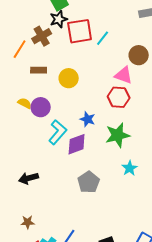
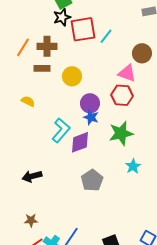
brown cross: (42, 36) -> (47, 46), moved, turned 30
purple circle: (41, 107) -> (90, 103), moved

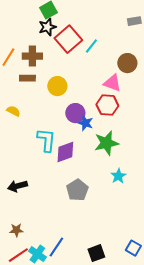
red square: (83, 29) -> (68, 39), turned -32
blue star: (91, 117) -> (85, 123), moved
cyan L-shape: (61, 130) -> (46, 140), turned -35

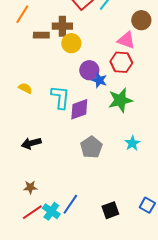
brown cross: (32, 56) -> (62, 26), moved
yellow semicircle: (13, 111) -> (25, 88), moved
cyan star: (118, 176) -> (132, 143), moved

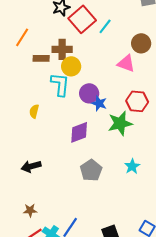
red hexagon: (121, 62) -> (137, 101), moved
yellow semicircle: (25, 88) -> (34, 111), moved, turned -104
cyan L-shape: (60, 97) -> (60, 84), moved

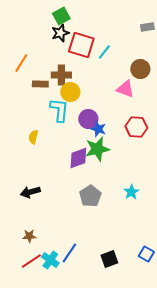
red square: (82, 19) -> (81, 45), turned -32
green star: (120, 123) -> (97, 149), moved

